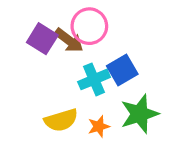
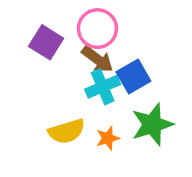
brown arrow: (69, 40) -> (97, 59), moved

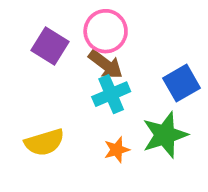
blue square: (133, 77) -> (182, 83), moved
yellow semicircle: (67, 131) -> (44, 142), moved

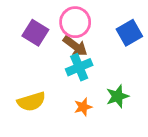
blue square: (182, 83) -> (129, 33), moved
green star: (165, 135) -> (117, 96), size x0.7

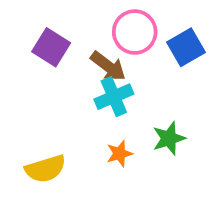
pink circle: (75, 22) -> (135, 32), moved
yellow semicircle: (31, 102) -> (45, 169), moved

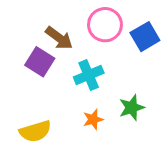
purple square: (51, 47) -> (40, 62), moved
brown arrow: (108, 66) -> (59, 38), moved

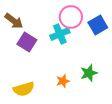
brown arrow: (59, 38) -> (14, 21), moved
cyan cross: (89, 75) -> (60, 34), moved

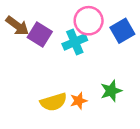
purple square: (27, 42) -> (40, 34), moved
yellow semicircle: (24, 89) -> (54, 102), moved

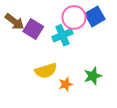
blue square: (122, 31) -> (95, 16), moved
yellow semicircle: (54, 102) -> (46, 71), moved

